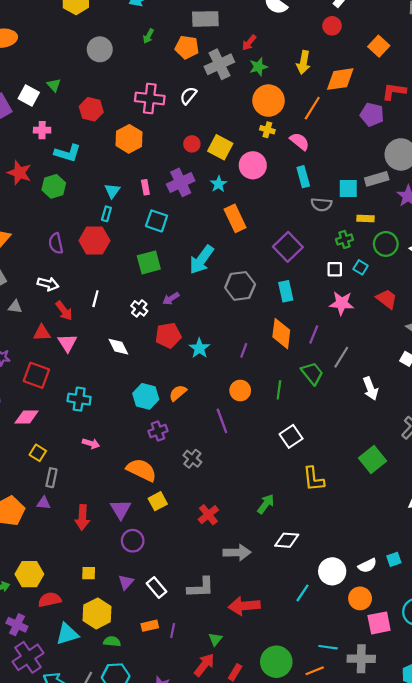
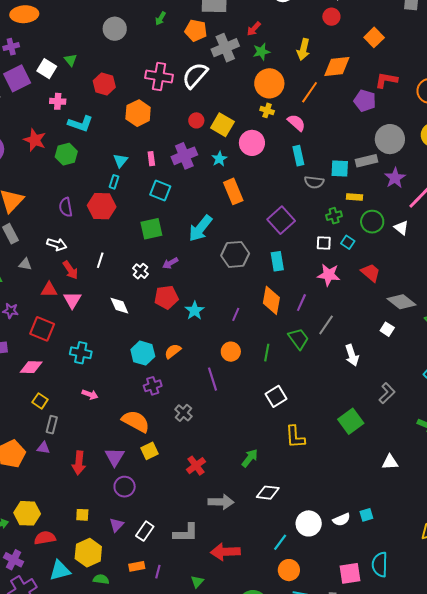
white semicircle: (188, 96) -> (195, 75), size x1.6
white rectangle: (157, 587) -> (145, 531), turned 72
orange circle: (360, 598) -> (289, 570), moved

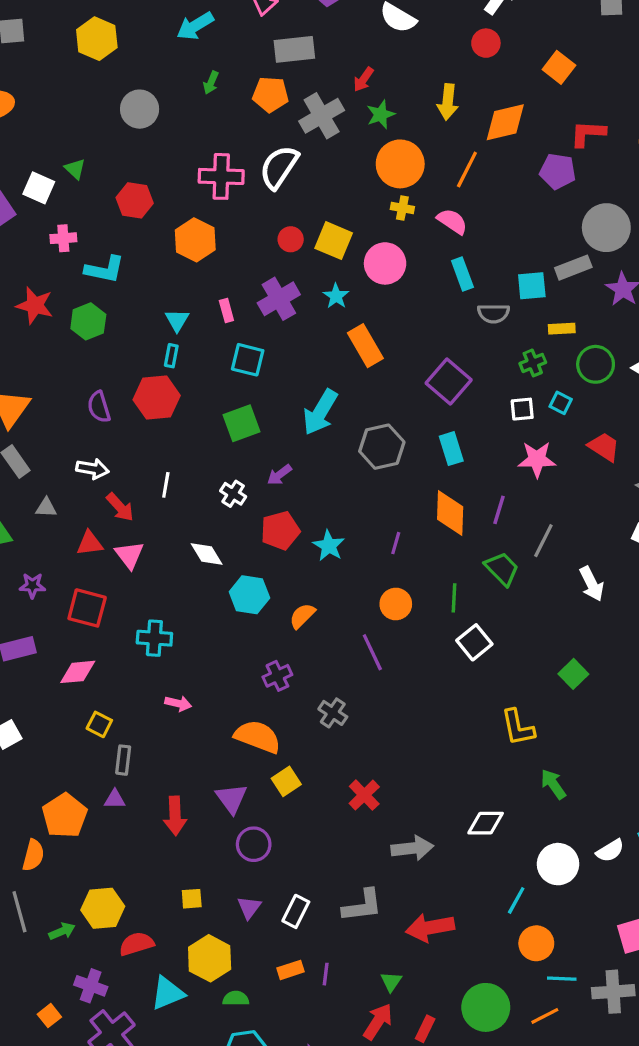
cyan hexagon: (143, 353) -> (249, 595), moved
white square: (276, 396) -> (474, 642), moved
green square: (351, 421) -> (573, 674), moved, size x0.7
green arrow: (250, 458) -> (553, 784), moved, turned -66

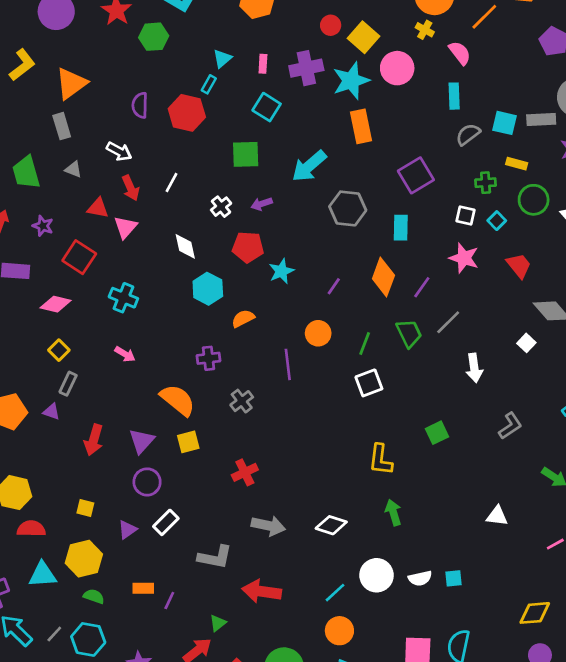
cyan star: (336, 296) -> (351, 81), size x1.8
gray semicircle: (493, 313) -> (468, 134), turned 125
white rectangle: (296, 911) -> (166, 522), moved

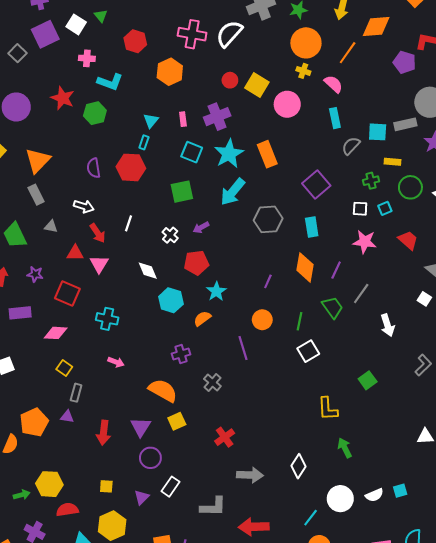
cyan star: (351, 81) -> (229, 154), moved
cyan square: (497, 221) -> (385, 208), turned 32
cyan star: (281, 271) -> (216, 291), moved
white diamond: (331, 525) -> (298, 466), turned -65

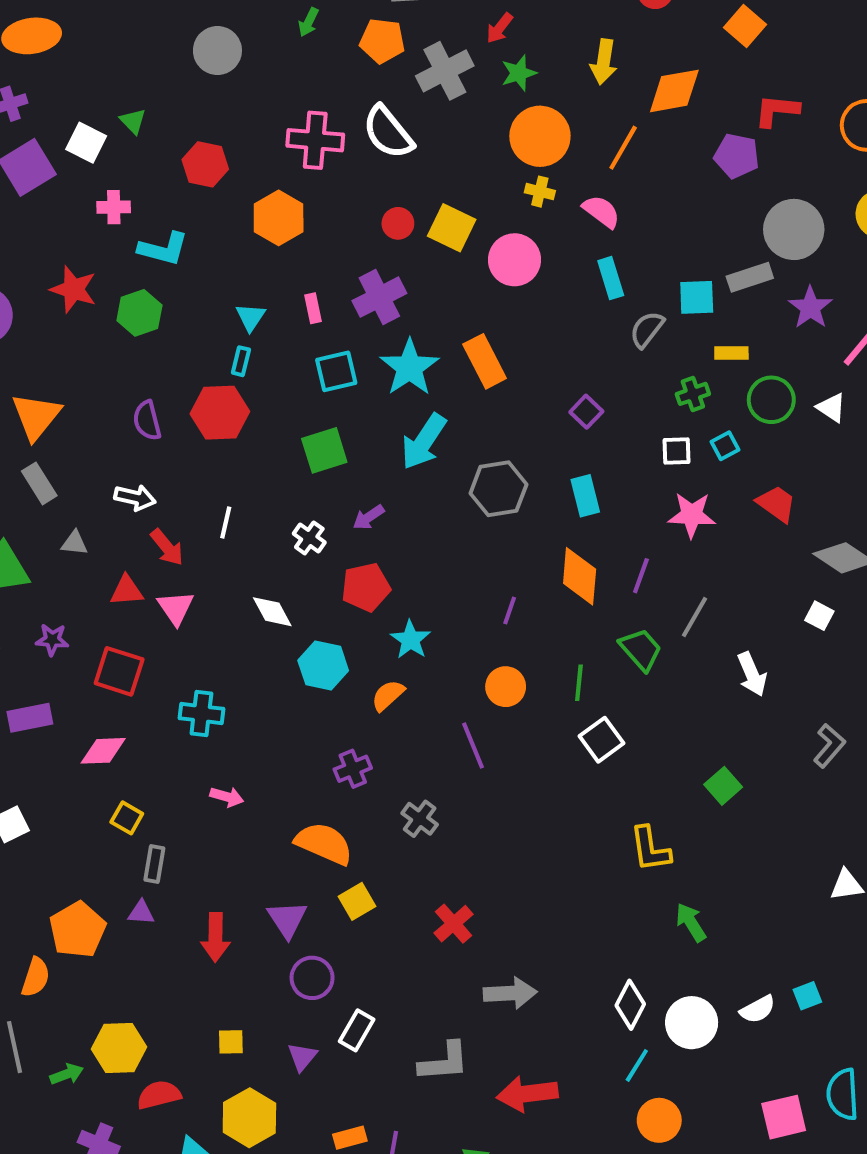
white semicircle: (229, 34) -> (388, 132), turned -76
cyan square: (192, 152) -> (336, 371), turned -30
purple square: (316, 185) -> (586, 412), size x0.6
white diamond: (298, 466) -> (630, 1005), moved

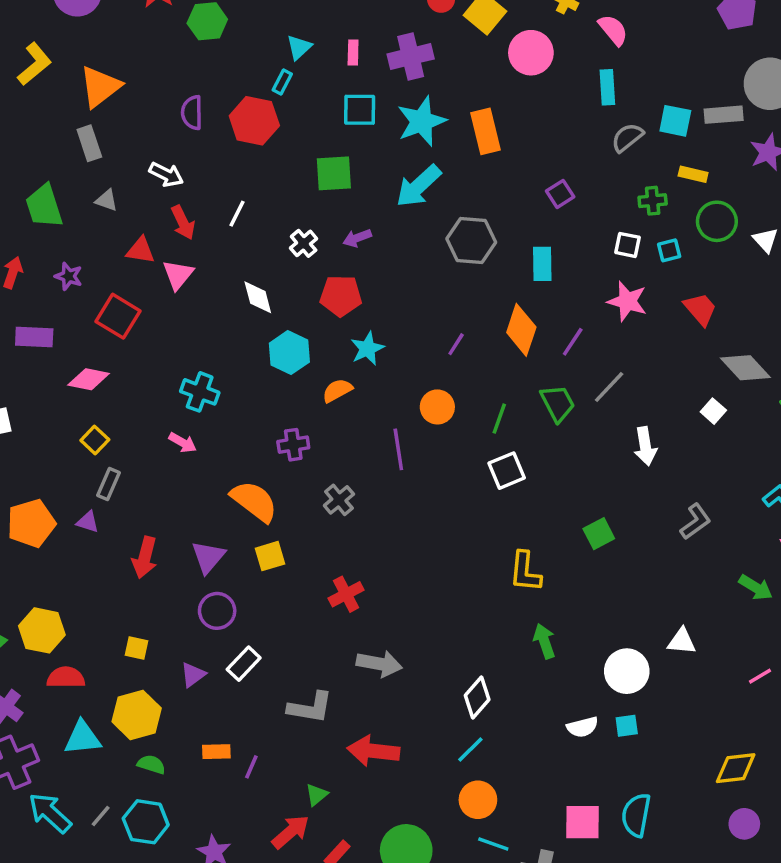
cyan cross: (201, 714) -> (200, 392), moved
white circle: (692, 1023) -> (627, 671), moved

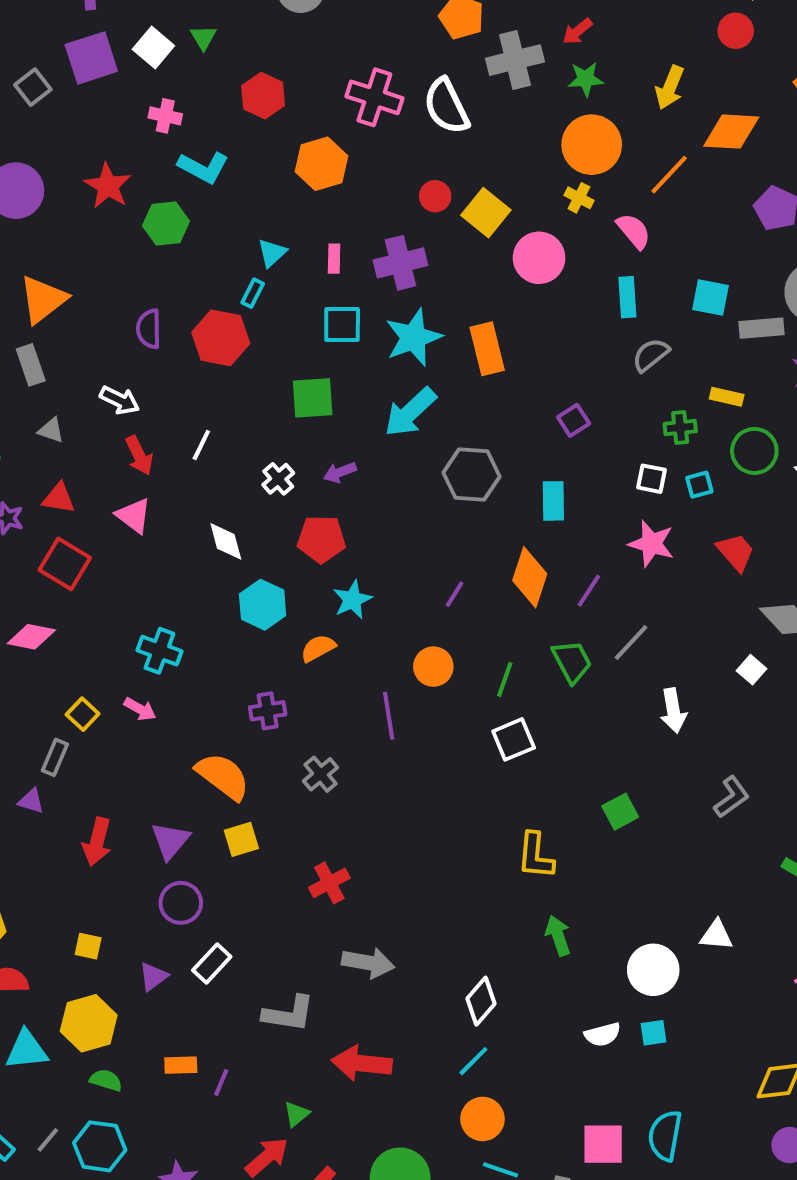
cyan square: (675, 121) -> (711, 297), moved
red triangle: (141, 250) -> (59, 498), moved
pink triangle: (178, 275) -> (134, 516), turned -32
yellow square: (95, 440) -> (83, 714), moved

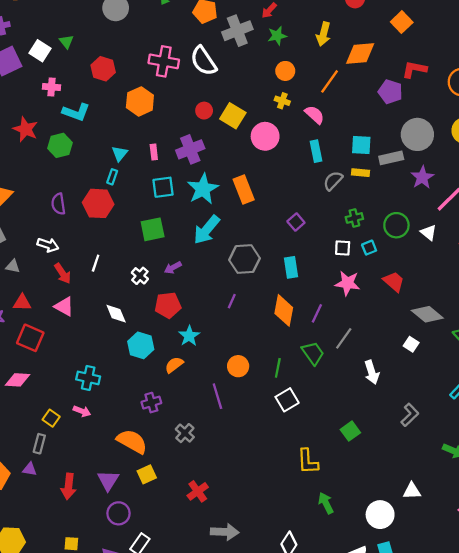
orange circle: (592, 145) -> (285, 71), size x0.6
yellow rectangle: (727, 397) -> (360, 173), moved
purple line: (455, 594) -> (232, 301), moved

